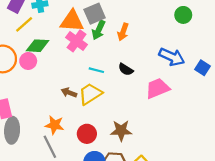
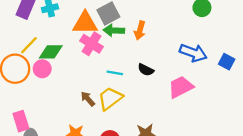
yellow line: (24, 24) -> (29, 45), moved
green arrow: (99, 30) -> (114, 30), turned 72
brown arrow: (69, 93) -> (88, 99), turned 32

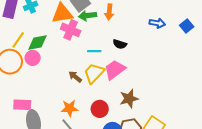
blue arrow: (193, 53) -> (157, 23), size x0.7
blue square: (227, 62) -> (187, 26), turned 32
pink trapezoid: (181, 87) -> (115, 70), moved
pink rectangle: (21, 121) -> (22, 105), turned -60

